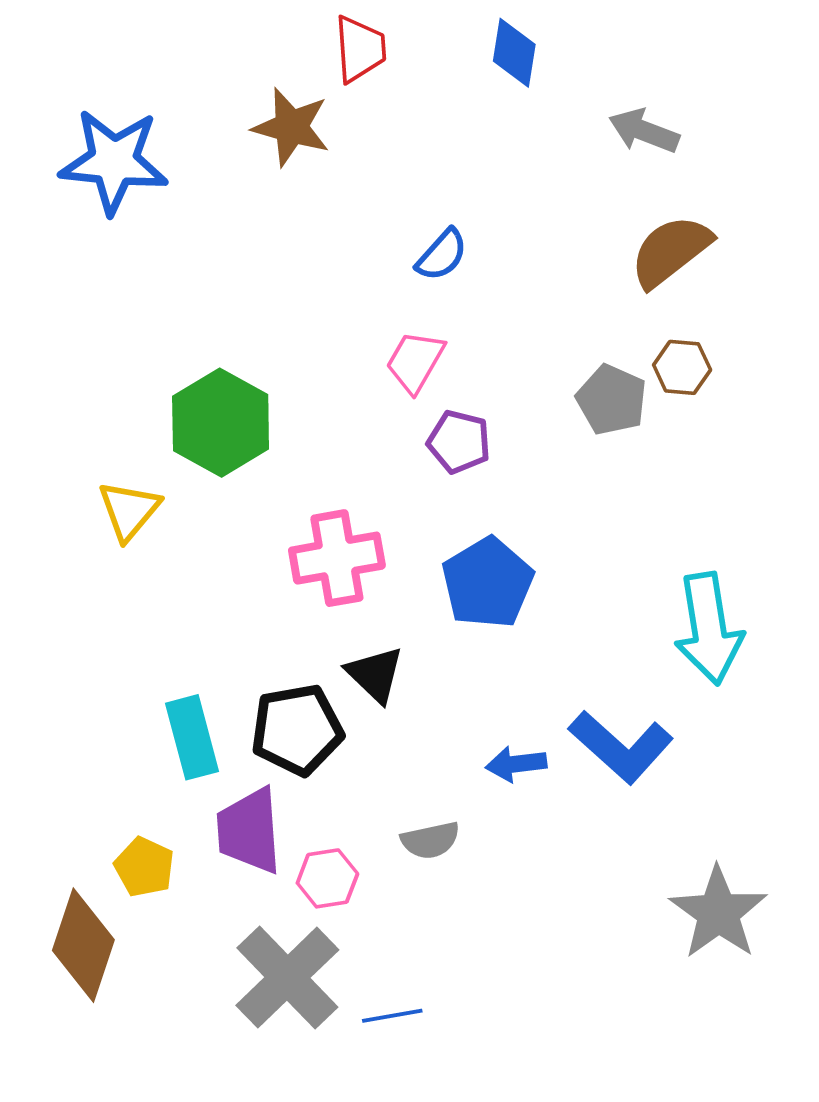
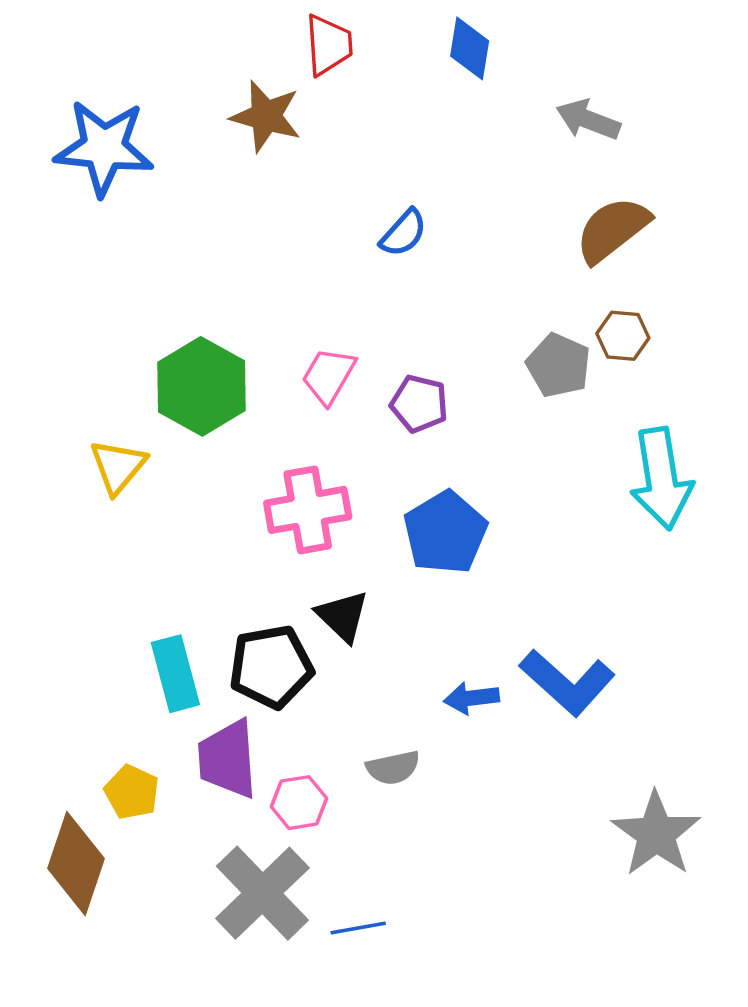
pink trapezoid: (415, 362) -> (329, 376), moved
cyan arrow: (709, 629) -> (661, 479), moved

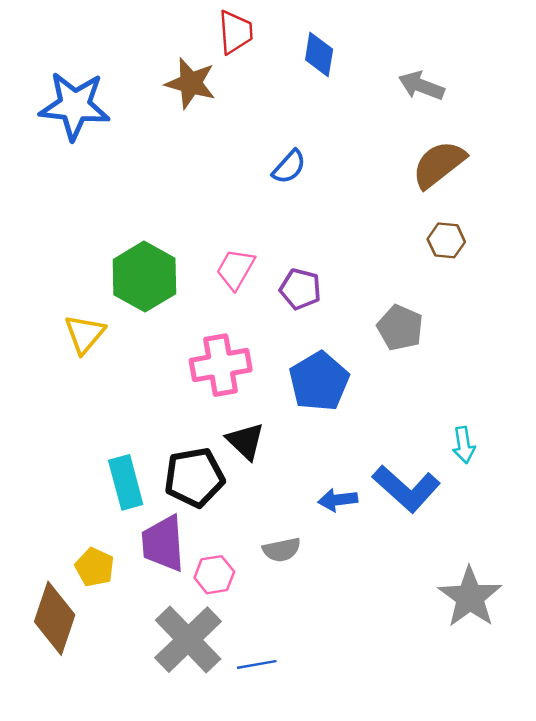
blue diamond: (470, 48) -> (319, 55), moved
gray pentagon: (559, 365) -> (400, 328), moved
cyan arrow: (661, 479) -> (464, 445), moved, size x0.5

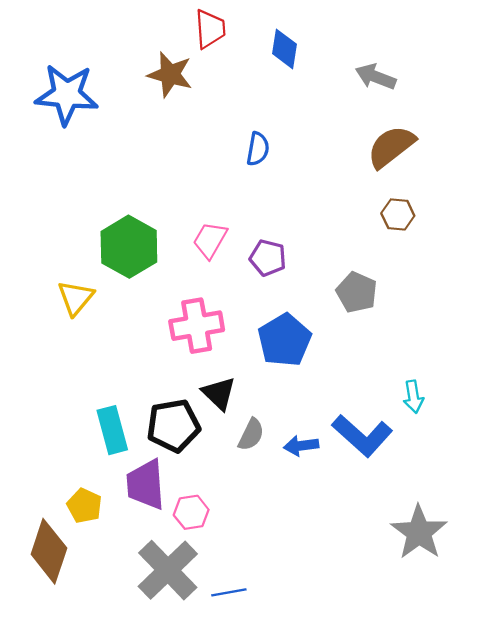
blue semicircle: (289, 167) -> (258, 149), turned -32
gray semicircle: (282, 550) -> (251, 435), moved, turned -52

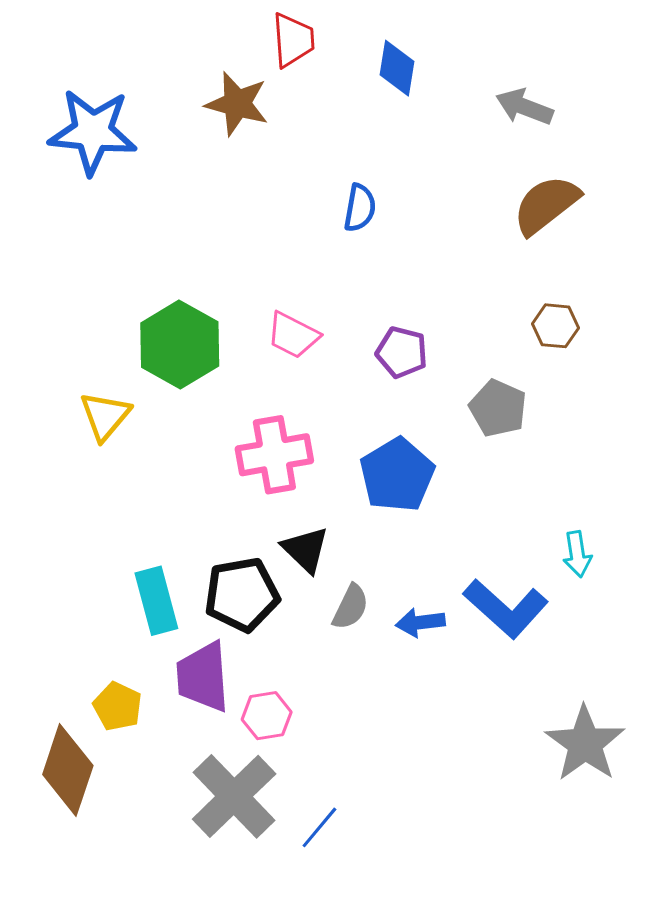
brown hexagon: (398, 214) -> (555, 326), moved
pink trapezoid: (210, 240) -> (293, 335), turned -93
purple pentagon: (268, 258) -> (402, 352), moved
blue line: (229, 592) -> (319, 827), turned -40

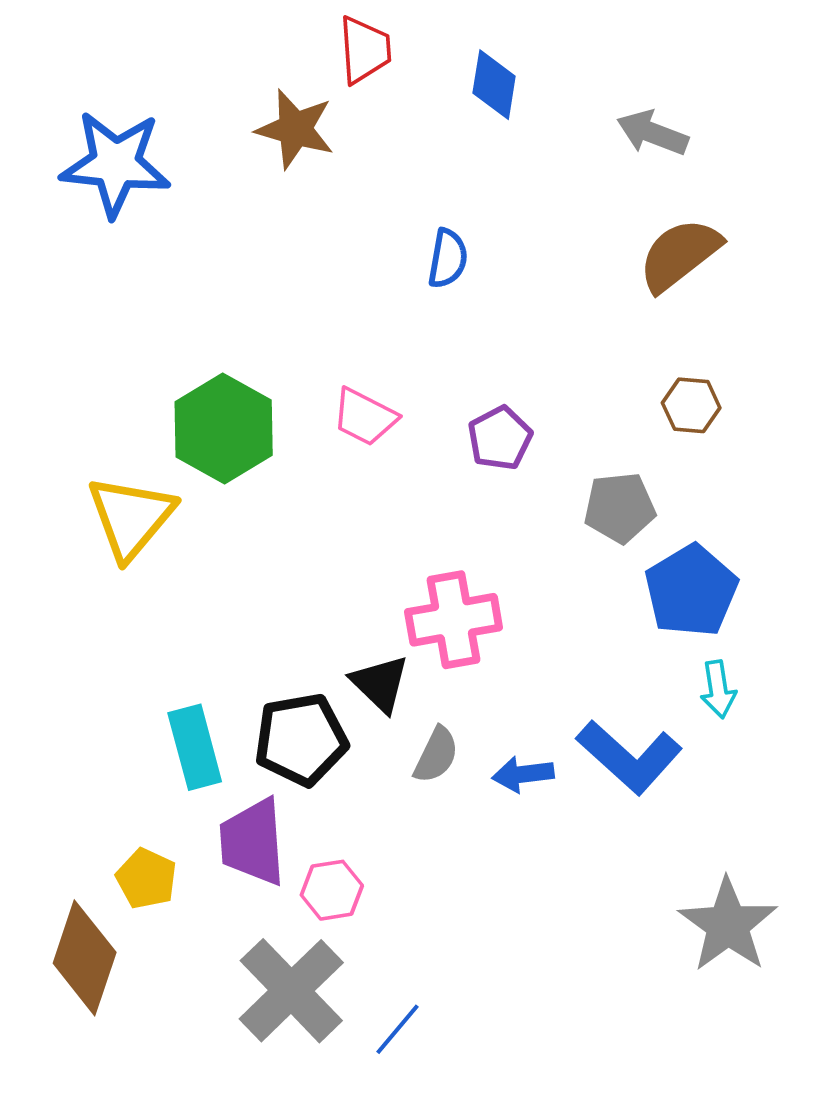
purple pentagon: (402, 352) -> (500, 438), turned 30
gray pentagon: (498, 408) -> (620, 508), turned -30
yellow triangle: (105, 416) -> (131, 517), size x1.4
pink cross: (274, 455) -> (454, 620), moved
blue pentagon: (397, 475) -> (691, 591), moved

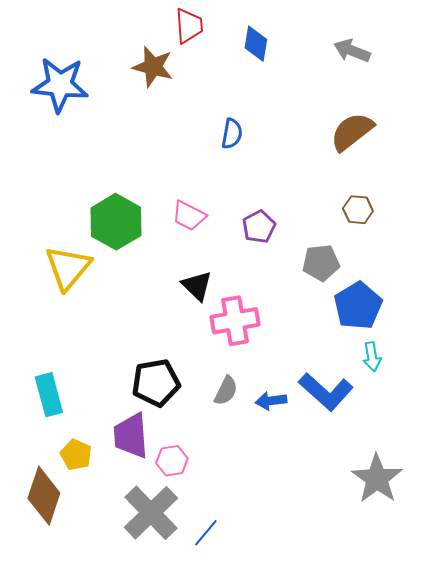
gray arrow: (652, 133) -> (352, 51), moved
black triangle: (380, 683) -> (197, 286), moved
cyan rectangle: (195, 747) -> (49, 395), moved

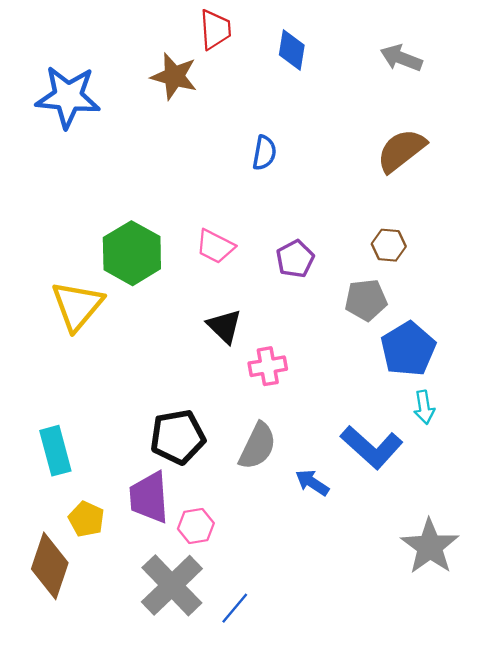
brown hexagon: (358, 210) -> (389, 245), moved
pink cross: (235, 321) -> (268, 366), size x0.7
gray semicircle: (226, 391) -> (257, 446), size x1.4
blue arrow: (271, 401) -> (312, 483), moved, turned 40

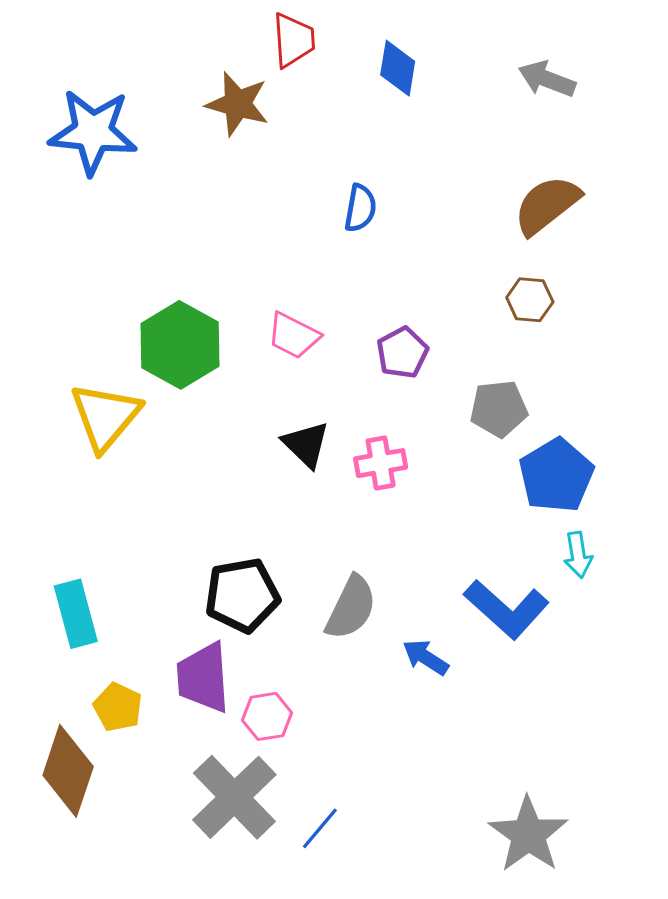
brown hexagon: (389, 245) -> (530, 300), moved
pink cross: (268, 366) -> (381, 463), moved
gray star: (430, 547) -> (528, 835), moved

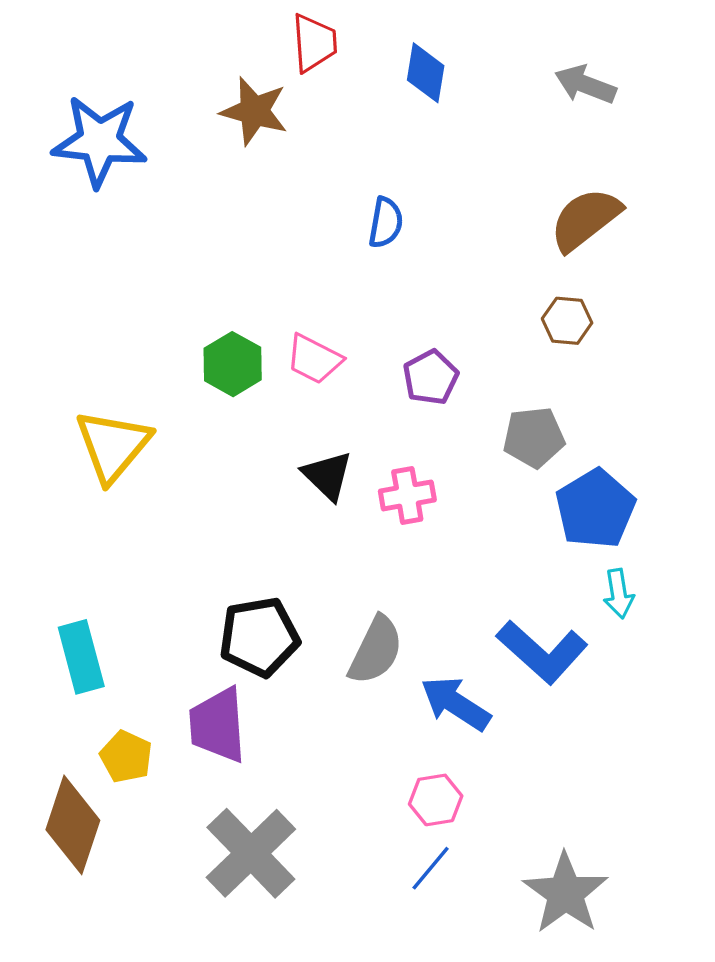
green hexagon: (180, 345) -> (233, 364), moved, size x0.7
blue arrow: (426, 657) -> (456, 703), size x1.4
pink hexagon: (267, 716) -> (436, 800), moved
blue line: (320, 828) -> (431, 868), moved

